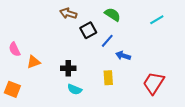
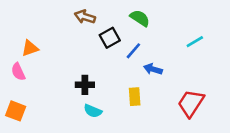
cyan line: (157, 20) -> (195, 42), moved
pink semicircle: (14, 49) -> (18, 72), moved
orange triangle: (33, 62) -> (30, 48), moved

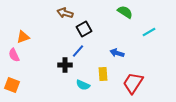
green semicircle: (140, 18) -> (125, 12), moved
blue line: (133, 51) -> (78, 51), moved
red trapezoid: (191, 103) -> (133, 83), moved
cyan semicircle: (93, 111) -> (83, 85), moved

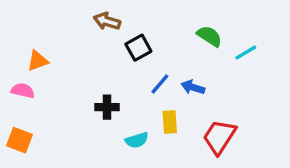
green semicircle: (125, 12) -> (209, 36), moved
blue line: (78, 51) -> (160, 84), moved
pink semicircle: (14, 55) -> (23, 91), turned 128
cyan semicircle: (83, 85) -> (137, 140), turned -40

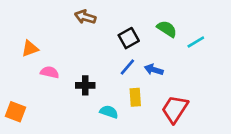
black square: (138, 48) -> (129, 38), moved
pink semicircle: (23, 91) -> (50, 72), moved
cyan semicircle: (137, 140) -> (109, 112), turned -144

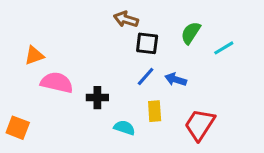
brown arrow: (85, 17) -> (126, 19), moved
green semicircle: (167, 29) -> (191, 33), turned -90
black square: (129, 38) -> (147, 43), turned 36
pink semicircle: (50, 72) -> (57, 83), size x1.5

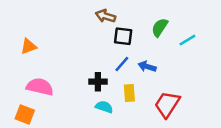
pink semicircle: (57, 83) -> (40, 87), moved
black cross: (97, 98) -> (98, 82), moved
orange square: (18, 128) -> (25, 114), moved

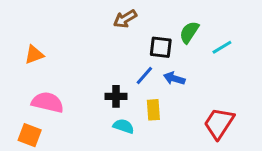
brown arrow: (105, 16) -> (125, 19), turned -48
black square: (123, 36) -> (161, 47), moved
red trapezoid: (167, 104) -> (219, 123), moved

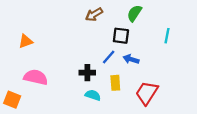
green semicircle: (189, 32) -> (134, 13), moved
cyan line: (222, 47) -> (167, 36), turned -48
red trapezoid: (219, 123) -> (147, 93), moved
orange square: (30, 135) -> (12, 100), moved

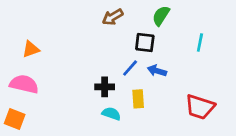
pink semicircle: (36, 77) -> (24, 84), moved
red trapezoid: (147, 93) -> (200, 107), moved, turned -105

